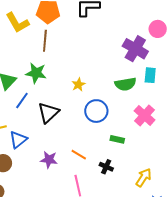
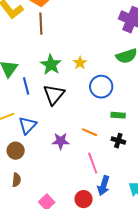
green star: (36, 73) -> (51, 65), moved, turned 30
blue line: (22, 100) -> (26, 86), turned -42
green rectangle: (117, 139) -> (118, 115), moved

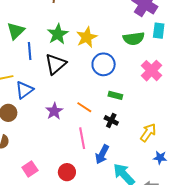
yellow star: (80, 63) -> (87, 37), size x1.5
purple star: (61, 141) -> (54, 111), turned 30
blue arrow: (104, 186) -> (102, 154), moved

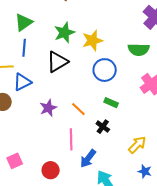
blue line: (30, 51) -> (24, 48), moved

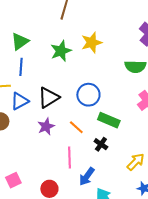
yellow star: (92, 40) -> (92, 43), moved
black triangle: (57, 62) -> (49, 98), moved
blue circle: (105, 70) -> (88, 95), moved
green rectangle: (111, 103) -> (109, 120), size x1.5

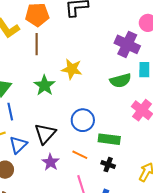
yellow star: (92, 43) -> (72, 69), turned -30

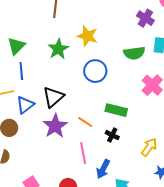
purple cross: (127, 44) -> (145, 18), size x0.7
blue circle: (83, 120) -> (95, 71), moved
purple star: (50, 162) -> (55, 126), size x1.4

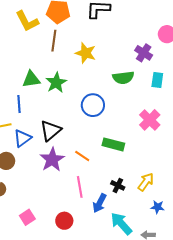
yellow star: (87, 36) -> (86, 53), moved
green triangle: (16, 46) -> (31, 79), moved, turned 36
green semicircle: (134, 53) -> (123, 78), moved
black cross: (112, 135) -> (118, 185), moved

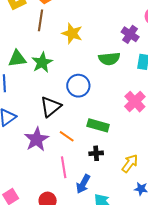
black triangle: (51, 131) -> (51, 107), moved
black cross: (118, 185) -> (96, 153), moved, turned -32

